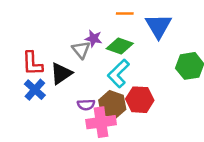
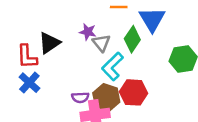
green diamond: (120, 46) -> (132, 39), moved, turned -75
gray triangle: (81, 50) -> (101, 43), moved
black triangle: (61, 73) -> (49, 43), moved

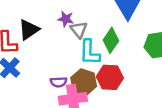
green diamond: (132, 39) -> (111, 40), moved
cyan L-shape: (112, 66) -> (90, 52), turned -44

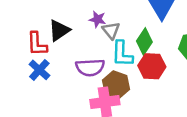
red hexagon: (110, 77) -> (152, 66), moved
purple semicircle: (59, 82) -> (90, 67), moved, size x1.6

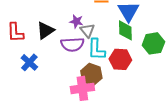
green diamond: (144, 42) -> (125, 30), moved, turned -35
red L-shape: (37, 44) -> (15, 32), moved
purple semicircle: (90, 67) -> (72, 44), moved

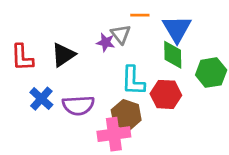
gray triangle: (87, 30) -> (121, 34), moved
purple semicircle: (72, 44) -> (78, 105), moved

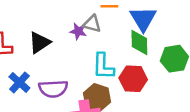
gray triangle: (121, 34) -> (92, 24), turned -36

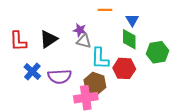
blue triangle: (143, 19) -> (132, 20), size x0.6
gray triangle: (92, 24) -> (84, 41), moved

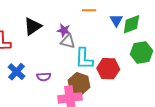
black triangle: (48, 39) -> (33, 26), moved
green diamond: (129, 39) -> (131, 24), moved, turned 70
purple semicircle: (60, 77) -> (44, 77), size x0.6

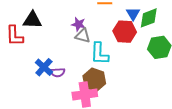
black triangle: (33, 26) -> (32, 20), moved, turned 36
red hexagon: (108, 69) -> (125, 32), moved
blue cross: (16, 72) -> (44, 67), moved

